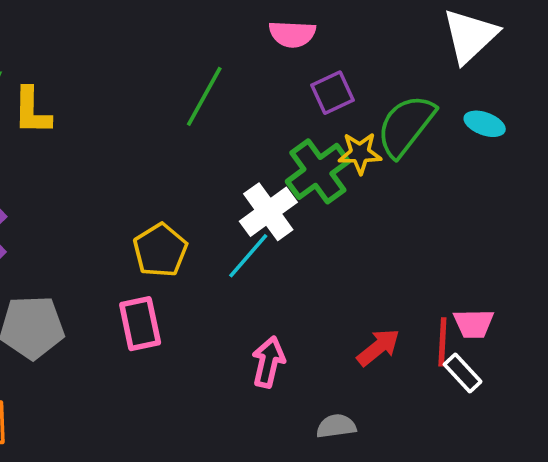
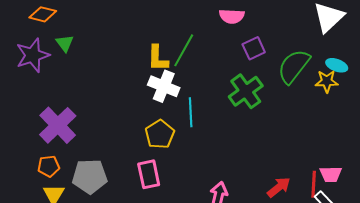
yellow L-shape: (32, 111) -> (158, 58), moved
yellow star: (360, 153) -> (327, 81), moved
white cross: (268, 212) -> (164, 86), moved, turned -32
cyan line: (248, 256) -> (191, 112), moved, turned -44

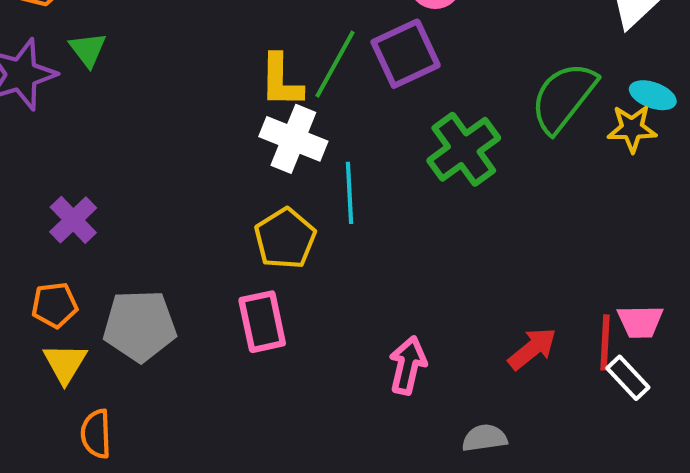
purple square: (254, 48) -> (406, 54), moved, size x1.4
purple cross: (58, 125) -> (73, 220), size x0.6

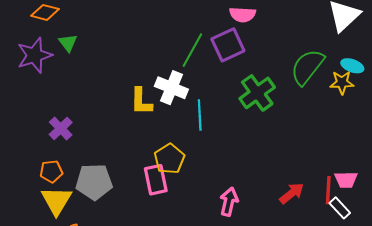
yellow L-shape: (281, 81) -> (141, 101), moved
yellow pentagon: (285, 239) -> (169, 159), moved
yellow triangle: (65, 363) -> (56, 201), size x1.4

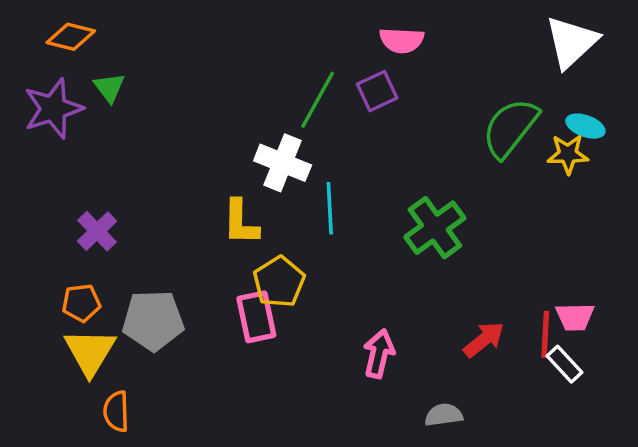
purple square: (228, 45) -> (377, 91), size x0.7
green cross: (257, 93) -> (435, 228), moved
yellow L-shape: (141, 101) -> (241, 222), moved

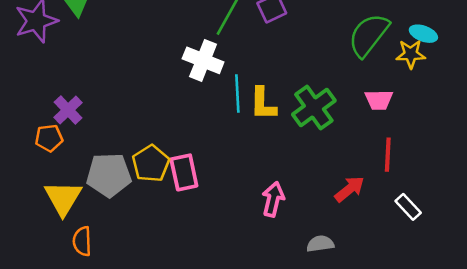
yellow L-shape: (241, 222) -> (263, 104), moved
yellow pentagon: (279, 282) -> (151, 164), moved
orange pentagon: (81, 303) -> (49, 138), moved
pink trapezoid: (575, 317) -> (379, 100), moved
red line: (545, 334) -> (388, 155), moved

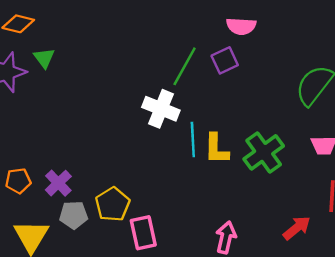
purple cross: (68, 110) -> (58, 183), moved
pink rectangle: (184, 172) -> (143, 233), moved
gray pentagon: (109, 175) -> (74, 215), size x0.7

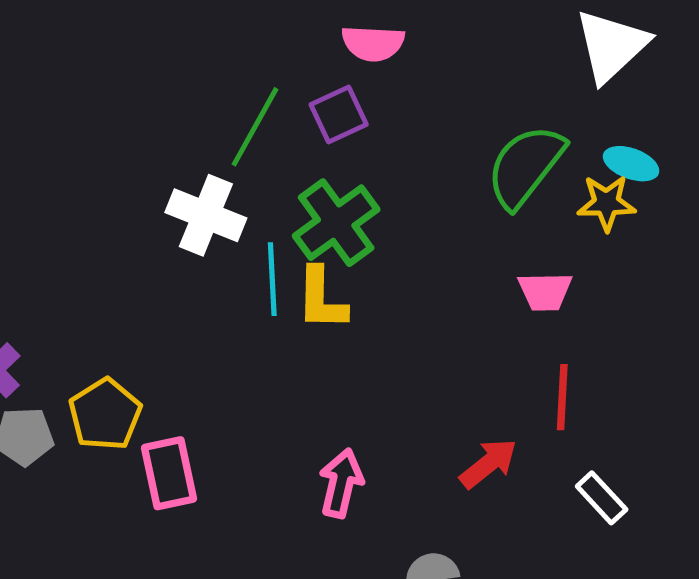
green cross: (264, 152) -> (336, 223), moved

